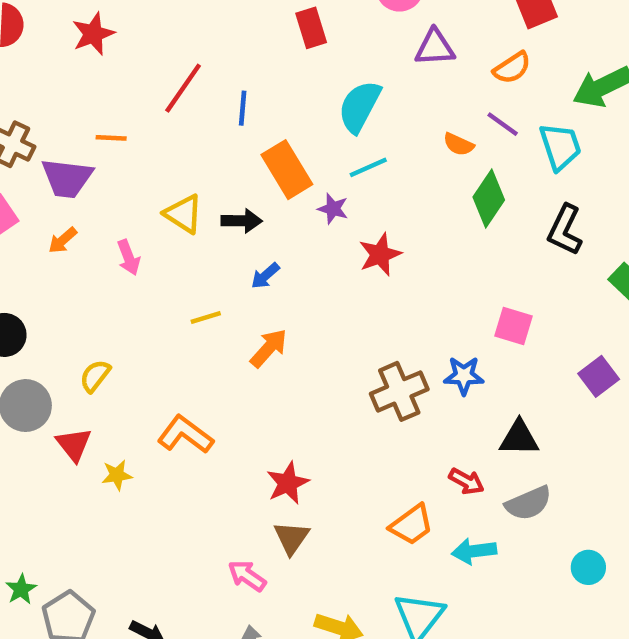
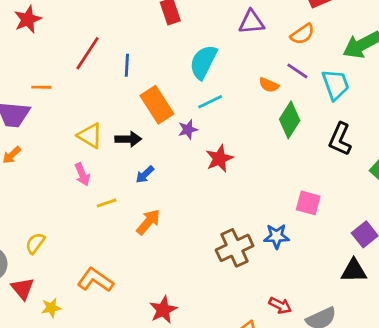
purple star: (333, 209) -> (188, 129), turned -30
pink arrow: (129, 257) -> (82, 174), moved
black triangle: (519, 438) -> (354, 271), moved

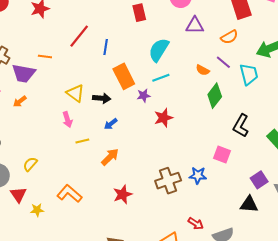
black L-shape: (340, 139) -> (241, 126), moved
red star: (163, 310) -> (123, 194), moved

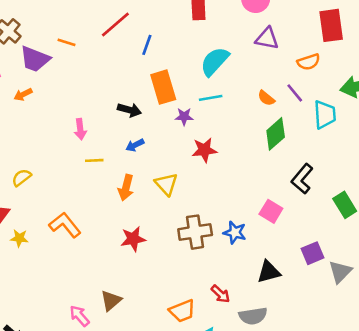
yellow triangle: (75, 93) -> (166, 184), moved
orange arrow: (110, 157) -> (126, 188), turned 138
black triangle: (249, 204) -> (269, 272), moved, turned -30

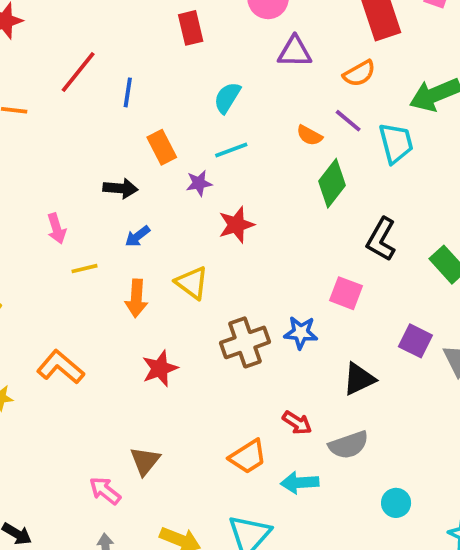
cyan semicircle: (215, 61) -> (227, 98), size x0.7
orange rectangle: (163, 87) -> (162, 147), size x0.7
purple square: (312, 253) -> (415, 341), turned -30

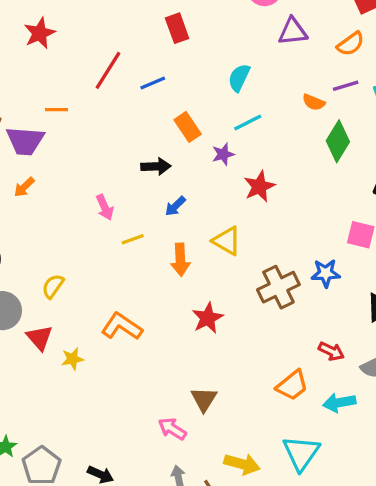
red rectangle: (191, 28) -> (177, 28), moved
blue line: (128, 92) -> (153, 83), turned 65
purple line: (348, 121) -> (346, 86), turned -50

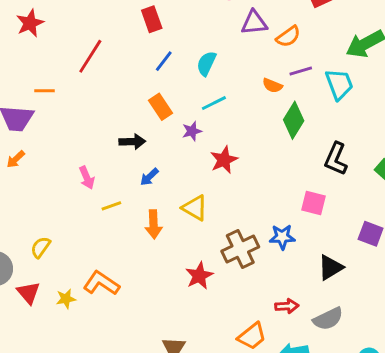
orange semicircle: (351, 44) -> (288, 36), moved
blue line: (153, 83) -> (164, 61), moved, turned -30
red star: (208, 318) -> (199, 276), moved
red arrow: (331, 351) -> (287, 306), turned -30
yellow star: (73, 359) -> (66, 299), moved

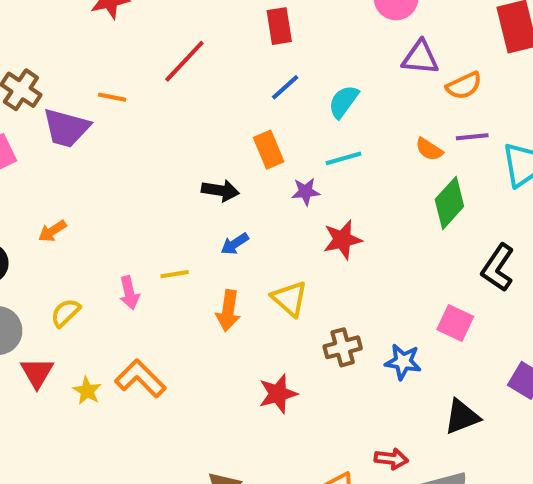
orange arrow: (16, 159) -> (52, 231), moved
pink arrow: (87, 178) -> (129, 293), moved
brown cross: (240, 249) -> (343, 347), moved, size x0.7
yellow star: (66, 299) -> (87, 391), turned 30

